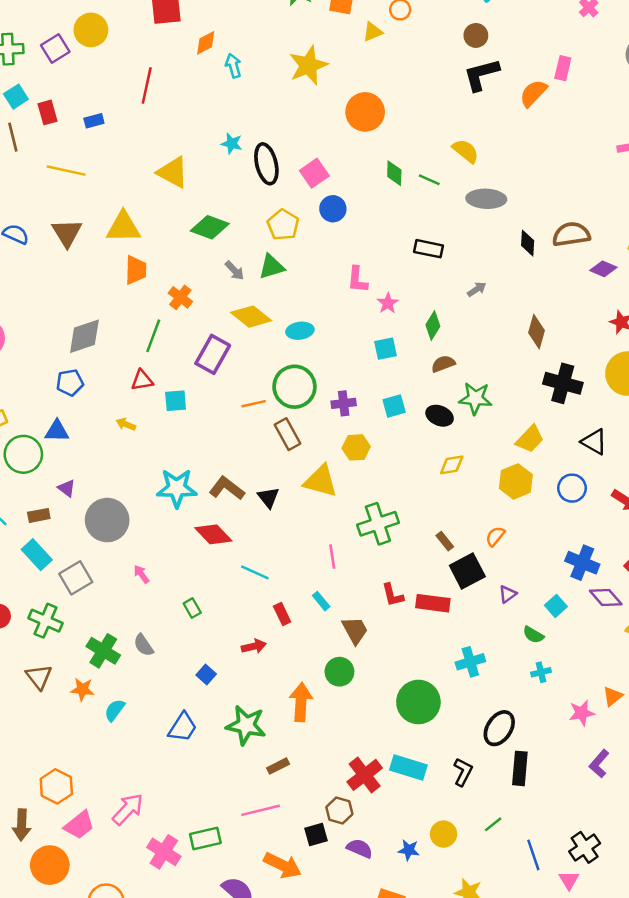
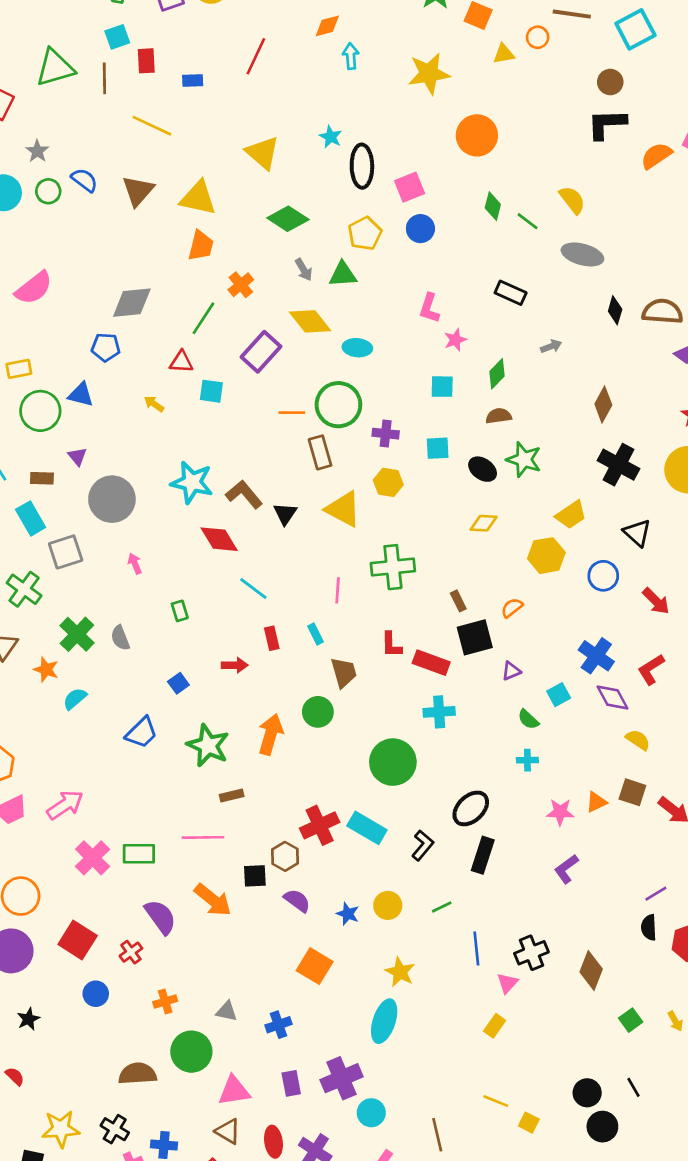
cyan cross: (470, 662) -> (439, 712), moved

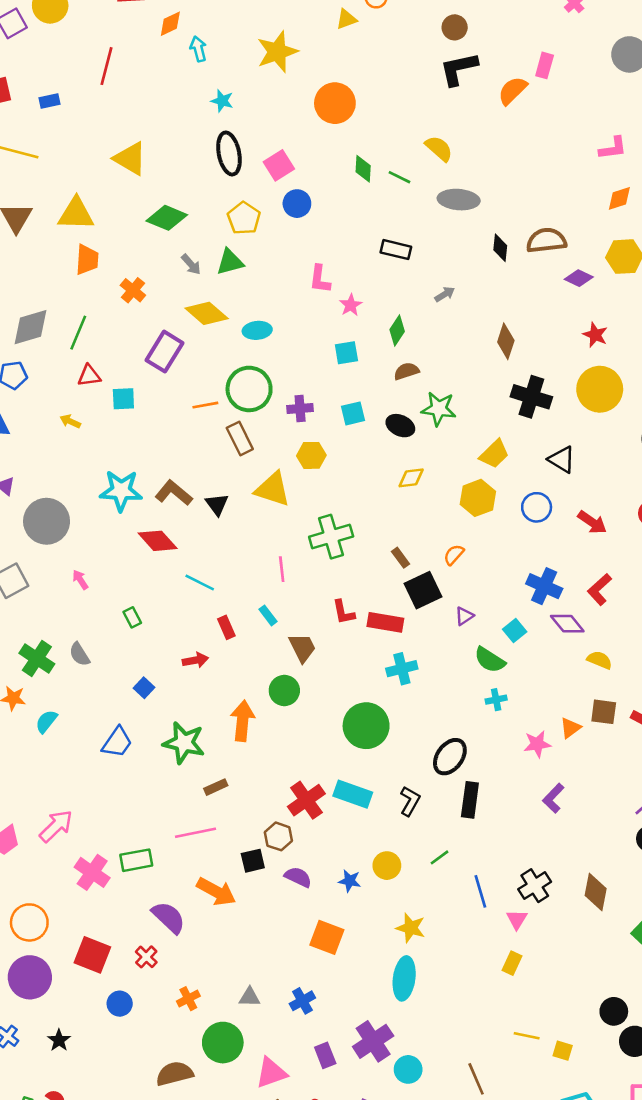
cyan star: (331, 137) -> (222, 101), moved
green line: (203, 318) -> (78, 333), moved
green semicircle: (528, 719) -> (490, 660), size x1.4

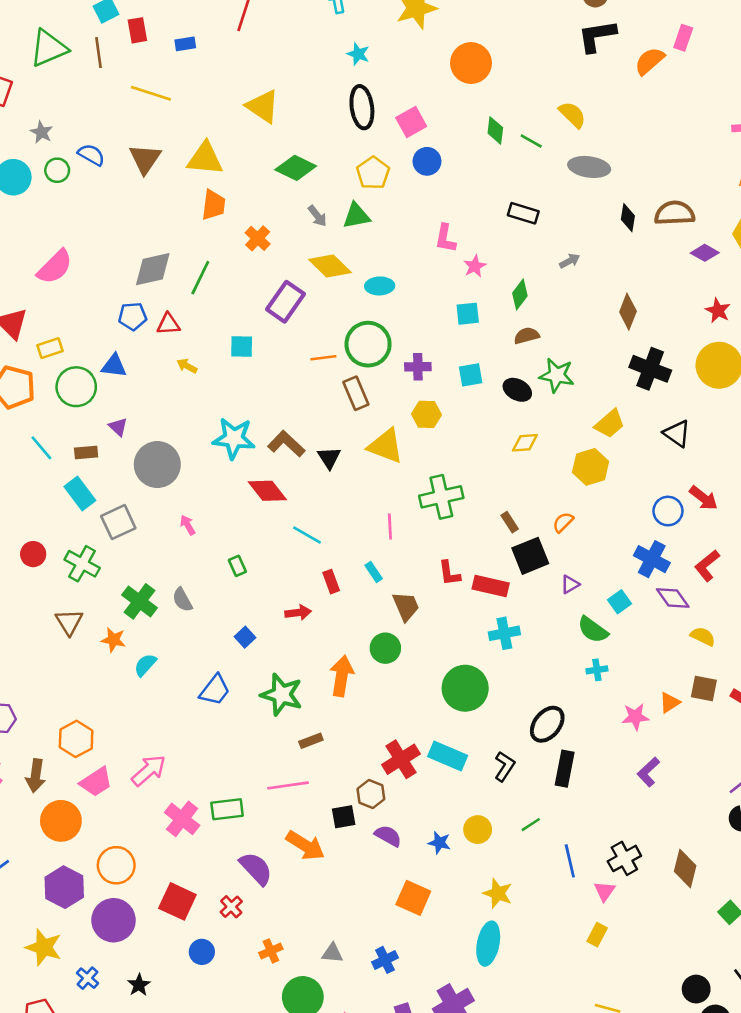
red triangle: (89, 376) -> (168, 324), moved
blue circle: (537, 507) -> (668, 511), moved

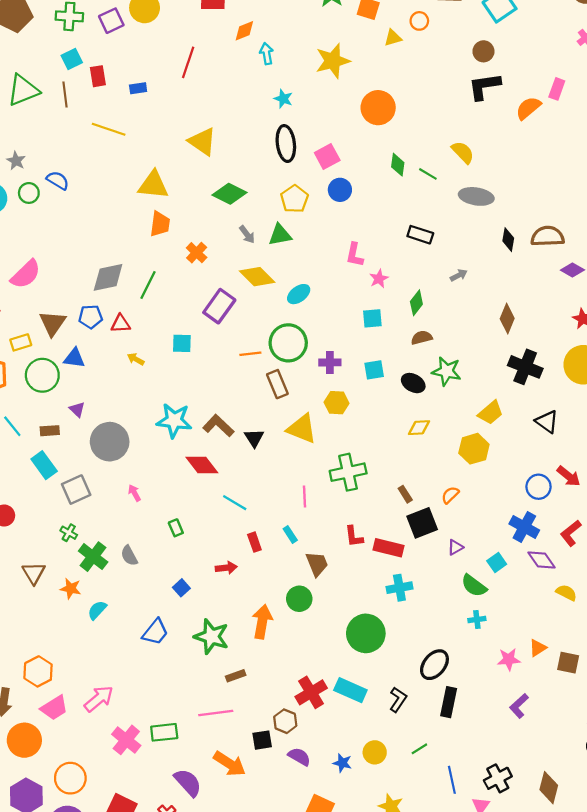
brown triangle: (145, 159) -> (53, 323), moved
cyan ellipse: (380, 286) -> (299, 294), turned -35
green cross: (82, 564) -> (69, 533), moved, size x0.6
brown square: (704, 688) -> (568, 663), moved

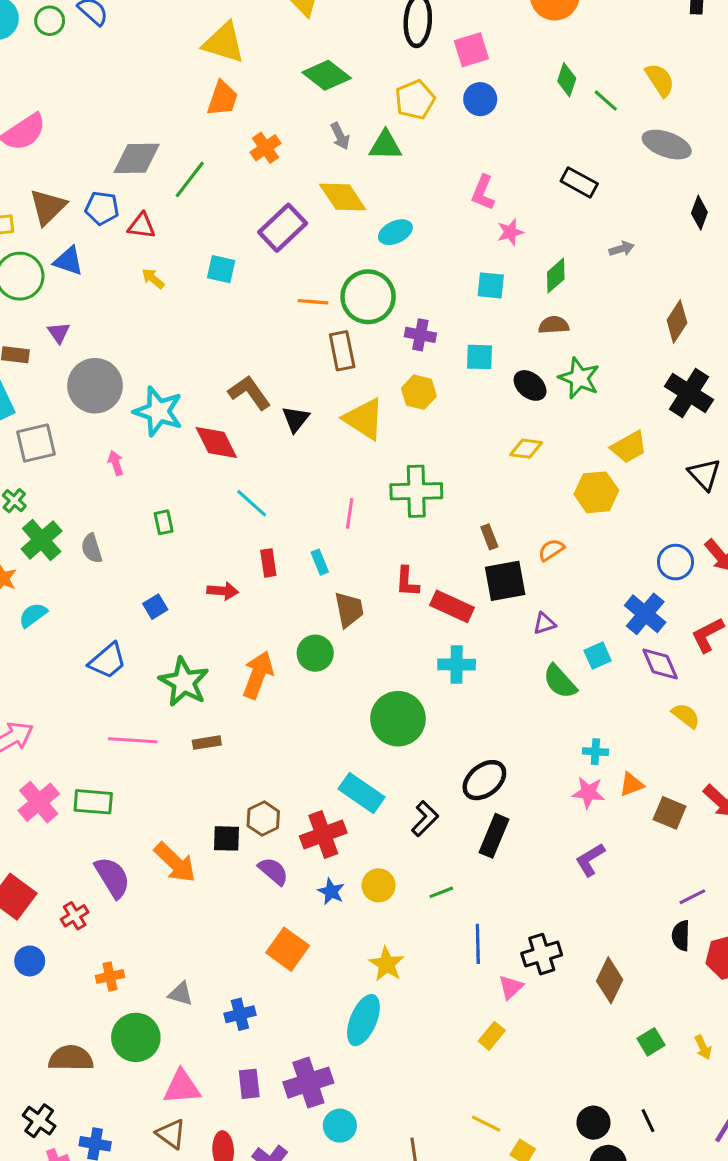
cyan star: (174, 420) -> (158, 411), moved
cyan cross: (477, 620) -> (595, 752), moved
red cross: (311, 692) -> (323, 834), moved
pink line: (216, 713) -> (133, 740), moved

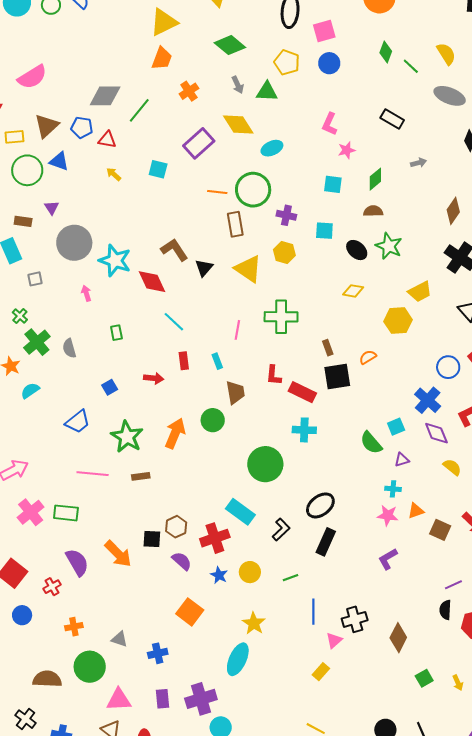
yellow triangle: (224, 43) -> (164, 22), turned -44
yellow pentagon: (415, 100) -> (287, 62), turned -30
gray square: (36, 443) -> (35, 279), size x0.6
purple triangle: (544, 624) -> (402, 460), moved

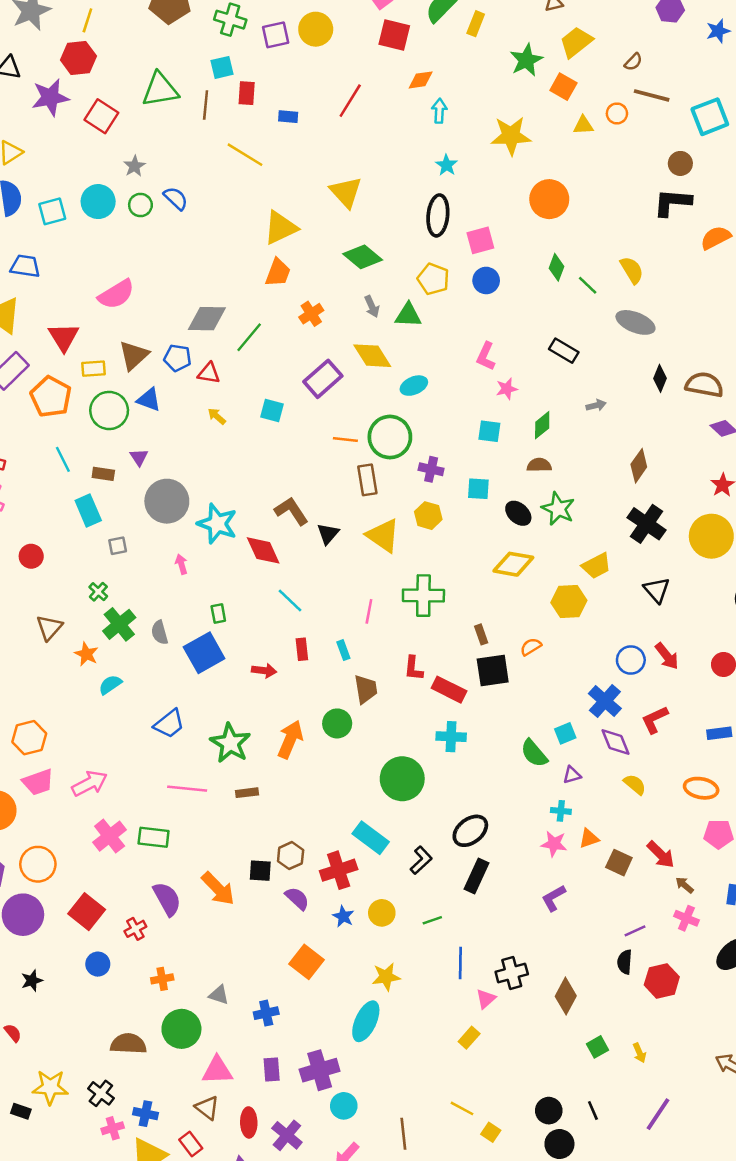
yellow diamond: (353, 291) -> (513, 564), size x1.5
blue square: (110, 387) -> (204, 653), moved, size x2.0
yellow star: (254, 623) -> (386, 977), turned 30

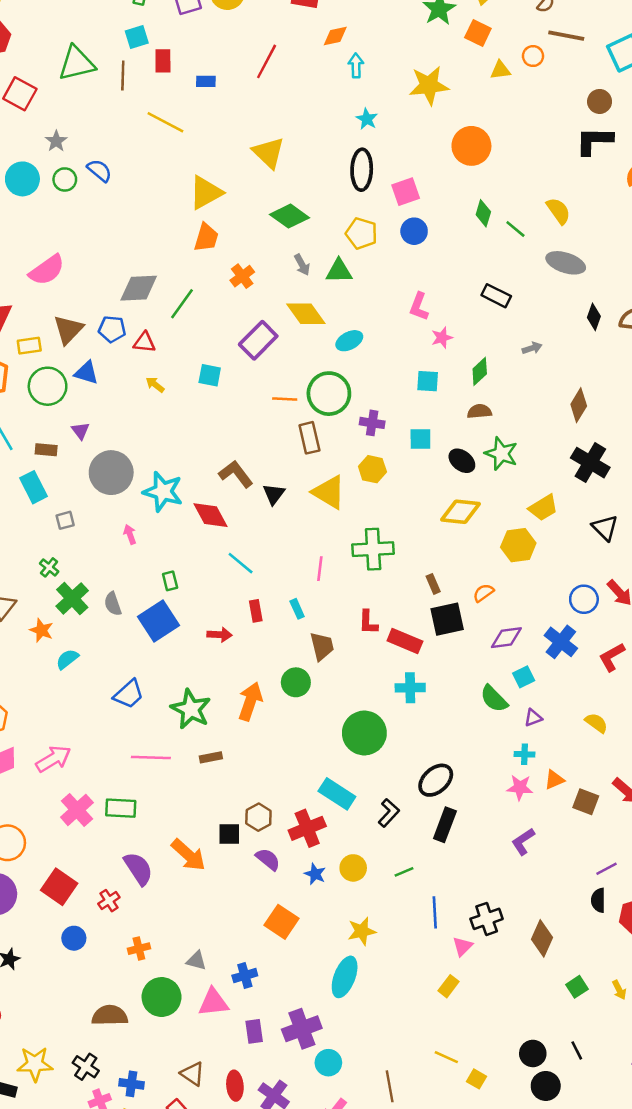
purple diamond: (616, 742) -> (506, 638), moved, turned -72
pink triangle: (217, 1070) -> (213, 1002), moved

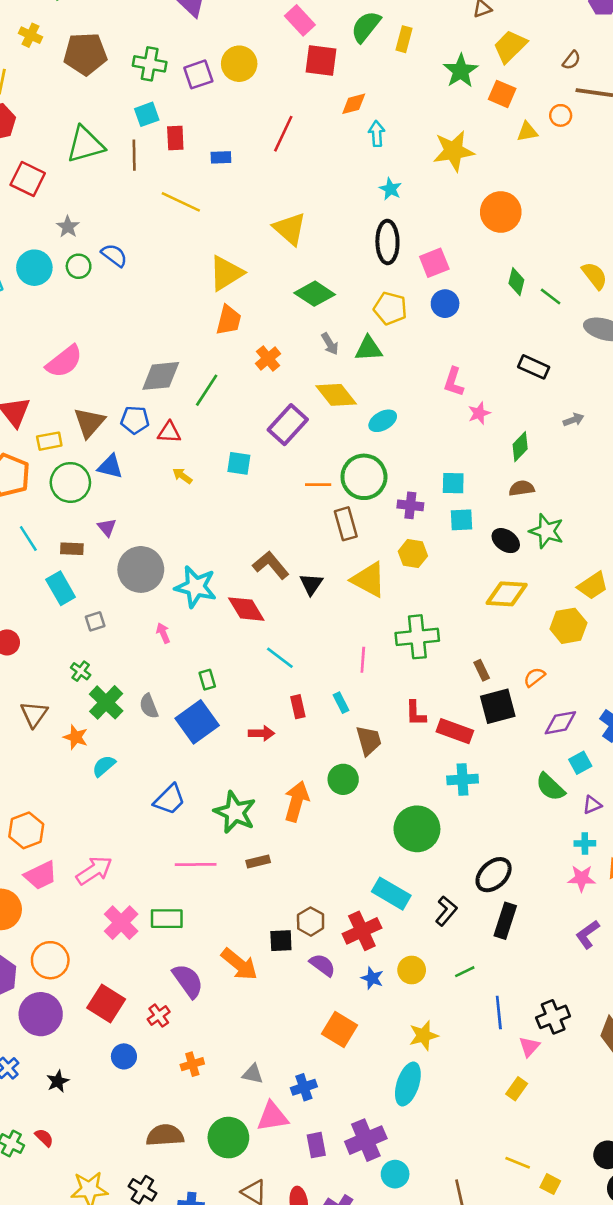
cyan square: (428, 381) -> (453, 483), moved
green circle: (162, 997) -> (228, 1138), moved

